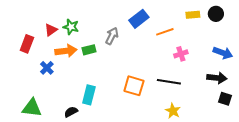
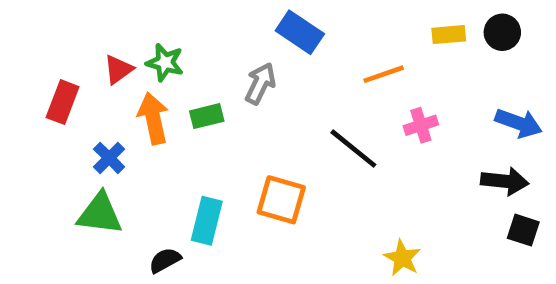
blue rectangle: (139, 19) -> (300, 32), moved, turned 72
orange arrow: (66, 51) -> (153, 118), turned -95
black line: (169, 82) -> (353, 149), moved, turned 30
orange square: (134, 86) -> (281, 200), moved
green triangle: (32, 108) -> (100, 214), moved

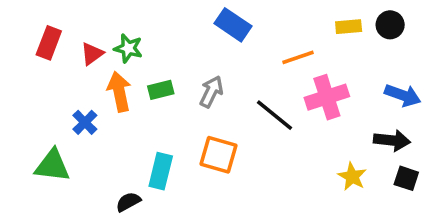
gray arrow: (260, 83) -> (211, 92), moved
red rectangle: (63, 102) -> (49, 43), moved
pink cross: (421, 125) -> (327, 97), size x1.6
green triangle: (100, 214) -> (52, 166), moved
yellow star: (402, 258) -> (352, 177), moved

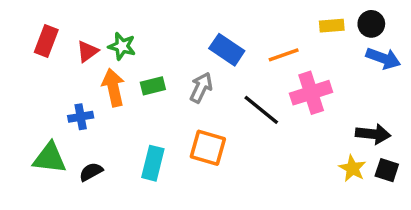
blue rectangle: (233, 25) -> (227, 50), moved
blue arrow: (403, 95) -> (383, 58), moved
blue cross: (85, 122) -> (81, 117), turned 35
yellow star: (352, 177) -> (352, 168), moved
black semicircle: (128, 202) -> (91, 172), moved

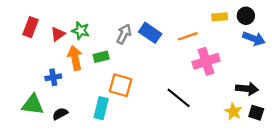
gray arrow: (201, 88) -> (124, 34), moved
black line: (261, 110) -> (179, 98), moved
orange square: (208, 148) -> (120, 85), moved

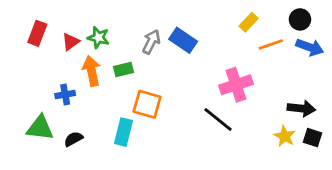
yellow rectangle: (220, 17) -> (249, 22), moved, turned -42
orange line: (188, 36) -> (271, 44), moved
pink cross: (206, 61) -> (236, 85), moved

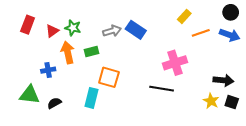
black circle: (300, 19) -> (231, 12), moved
gray arrow: (151, 42) -> (112, 31), turned 48
black line: (218, 120) -> (162, 89), turned -30

